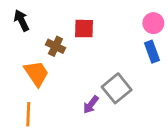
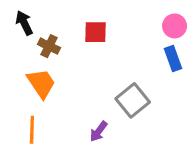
brown cross: (55, 46) -> (49, 46), moved
purple arrow: (91, 105) -> (99, 131), moved

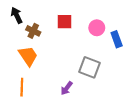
pink circle: (175, 26) -> (97, 28), moved
gray square: (133, 100) -> (89, 67), turned -30

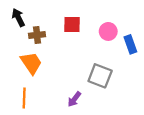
brown cross: (33, 31) -> (37, 35), turned -32

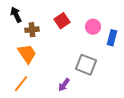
red square: (72, 24) -> (62, 21), turned -35
blue rectangle: (130, 44) -> (112, 38), turned 35
orange line: (24, 98) -> (21, 84), turned 36

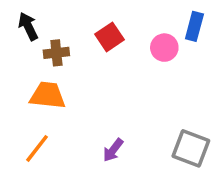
blue rectangle: (112, 38) -> (194, 26), moved
orange trapezoid: (27, 54) -> (48, 95), turned -50
gray square: (86, 65) -> (191, 148), moved

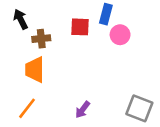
blue rectangle: (194, 26) -> (106, 14), moved
red square: (110, 37) -> (80, 27), turned 36
orange trapezoid: (48, 95) -> (35, 70), turned -96

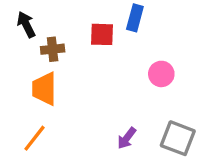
pink circle: (120, 35) -> (161, 74), moved
purple arrow: (83, 110) -> (127, 138), moved

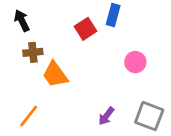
red square: (102, 34) -> (86, 29), turned -35
brown cross: (53, 49) -> (33, 52), moved
orange trapezoid: (44, 89) -> (55, 75), moved, turned -36

